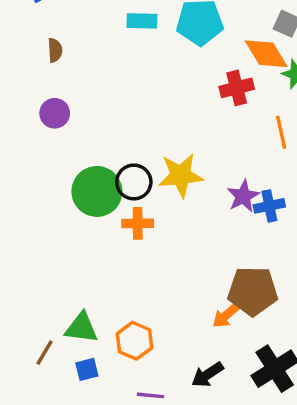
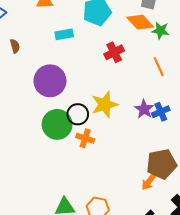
cyan rectangle: (142, 21) -> (64, 34), moved
red cross: (237, 88) -> (114, 52), moved
purple circle: (55, 113) -> (50, 81), moved, size x1.8
orange cross: (138, 223) -> (85, 138), turned 30

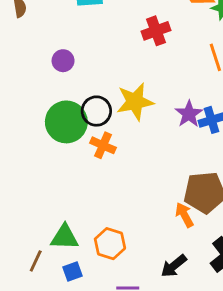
purple circle: (50, 81) -> (63, 61), size x0.5
orange arrow: (149, 182) -> (184, 215), turned 108

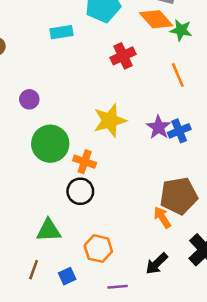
purple circle: (63, 61) -> (29, 99), moved
black circle: (96, 111) -> (80, 191), moved
green triangle: (65, 237) -> (49, 230), moved

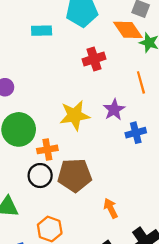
purple star: (159, 127) -> (114, 110), moved
orange cross: (85, 162) -> (47, 149), turned -36
brown pentagon: (179, 196) -> (75, 175), moved

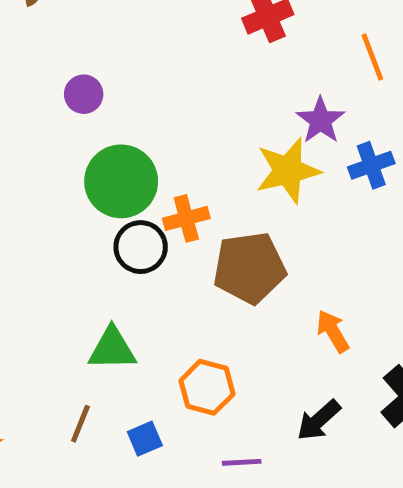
yellow star: (75, 115) -> (288, 171), moved
black circle: (40, 176) -> (141, 247), moved

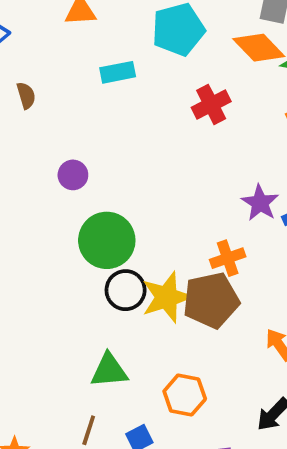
purple star: (321, 120) -> (260, 203), moved
yellow star: (288, 171) -> (167, 297), moved
orange cross: (186, 218) -> (228, 258), moved

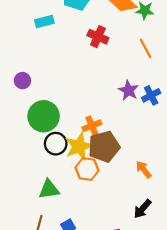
red cross: (211, 105) -> (98, 37), turned -36
orange cross: (228, 258) -> (92, 126), moved
orange hexagon: (185, 395) -> (87, 169), moved

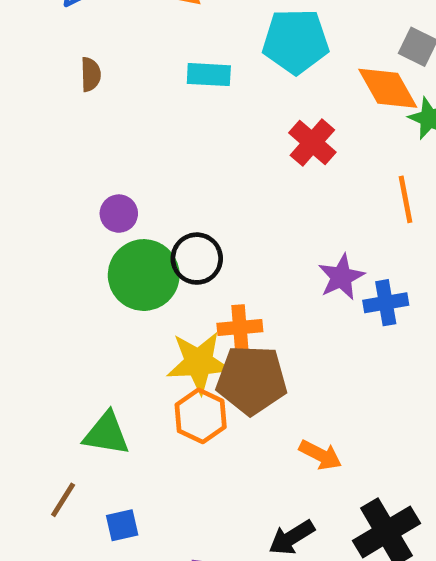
purple circle: (22, 81) -> (119, 214), moved
black circle: (56, 144) -> (197, 259), moved
orange arrow: (144, 169) -> (320, 455), turned 138

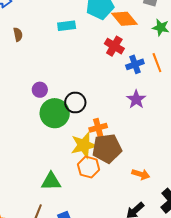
orange diamond: (388, 88) -> (124, 19), moved
blue cross: (386, 303) -> (135, 64), moved

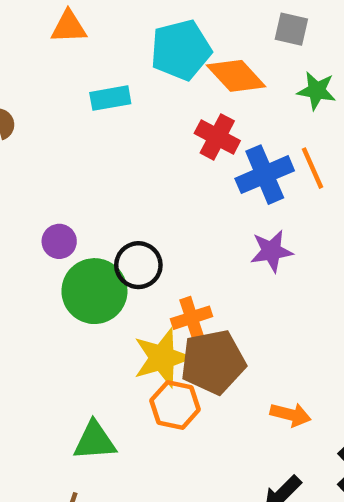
blue cross: (135, 64) -> (265, 175), size x1.4
purple star: (136, 99) -> (271, 251), turned 30

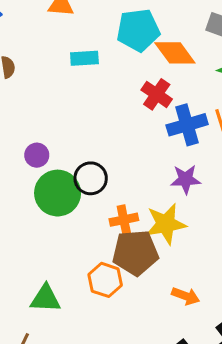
yellow star: (162, 358) -> (166, 224), moved

